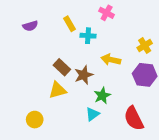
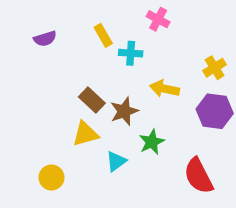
cyan triangle: (92, 114) -> (116, 161), moved

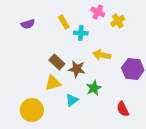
yellow cross: (215, 68) -> (118, 21), moved
brown star: (124, 111) -> (77, 69), turned 30
red semicircle: (198, 176) -> (123, 109), size x0.7
yellow circle: (52, 177) -> (32, 110), size x1.5

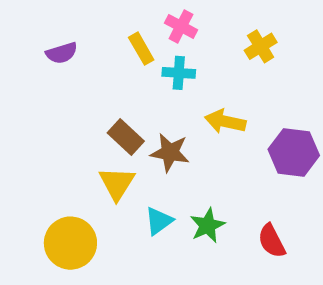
pink cross: (98, 12) -> (181, 26), moved
yellow triangle: (53, 83) -> (117, 183), turned -42
green star: (94, 88) -> (208, 225), moved

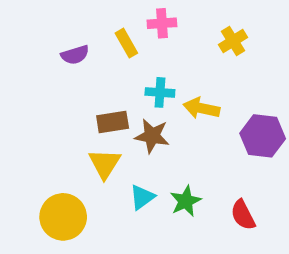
pink cross: (181, 26) -> (162, 23), turned -32
purple semicircle: (62, 53) -> (75, 55), moved
cyan cross: (179, 73) -> (160, 92), moved
brown rectangle: (126, 137) -> (113, 122), turned -52

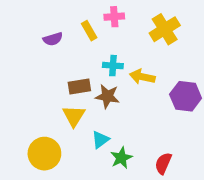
yellow cross: (233, 41) -> (165, 29), size x1.5
green star: (186, 201) -> (121, 158), moved
red semicircle: (243, 215) -> (163, 163), moved, turned 50

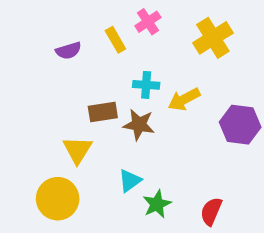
pink cross: (114, 17) -> (148, 22), turned -30
yellow arrow: (142, 77) -> (184, 99), turned -40
yellow triangle: (74, 116) -> (77, 150), moved

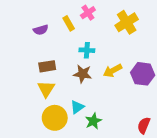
yellow arrow: (184, 99) -> (113, 71), moved
brown rectangle: (103, 112) -> (47, 66), moved
yellow circle: (58, 199) -> (55, 118), moved
red semicircle: (211, 211) -> (144, 125), moved

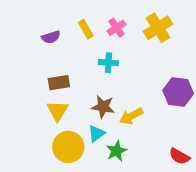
pink cross: (88, 13) -> (117, 28), moved
yellow arrow: (113, 71) -> (131, 116), moved
brown star: (83, 74) -> (103, 107), moved
red semicircle: (144, 125) -> (179, 156), turned -84

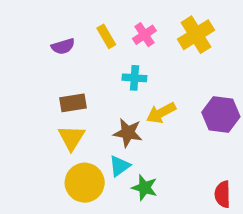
yellow arrow: (131, 116) -> (161, 113), moved
green star: (117, 151) -> (144, 188), turned -30
red semicircle: (179, 156) -> (223, 194), turned 60

